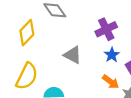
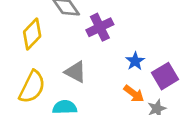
purple cross: (106, 29) -> (100, 27), moved
gray triangle: (73, 55) -> (75, 72), moved

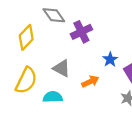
orange arrow: (134, 94) -> (90, 82), moved, turned -63

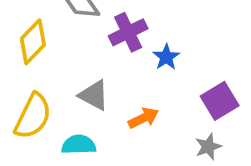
blue star: (110, 59) -> (166, 57), moved

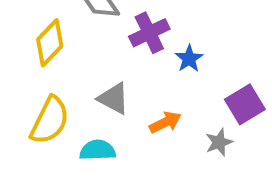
gray star: (208, 147) -> (219, 142), moved

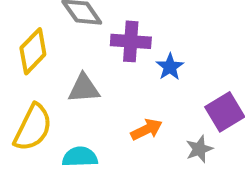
purple cross: (149, 33) -> (131, 41), turned 30
gray triangle: (113, 98) -> (84, 88), moved, turned -32

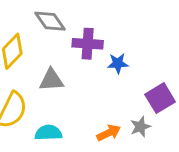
blue star: (170, 67) -> (118, 63), turned 30
orange arrow: (146, 129) -> (109, 133), moved

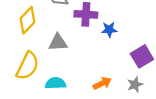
gray star: (140, 127) -> (135, 84), moved

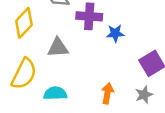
orange arrow: (102, 83) -> (107, 93), turned -54

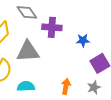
blue star: (115, 33) -> (83, 40), moved
gray triangle: (58, 48) -> (28, 51), size x1.4

